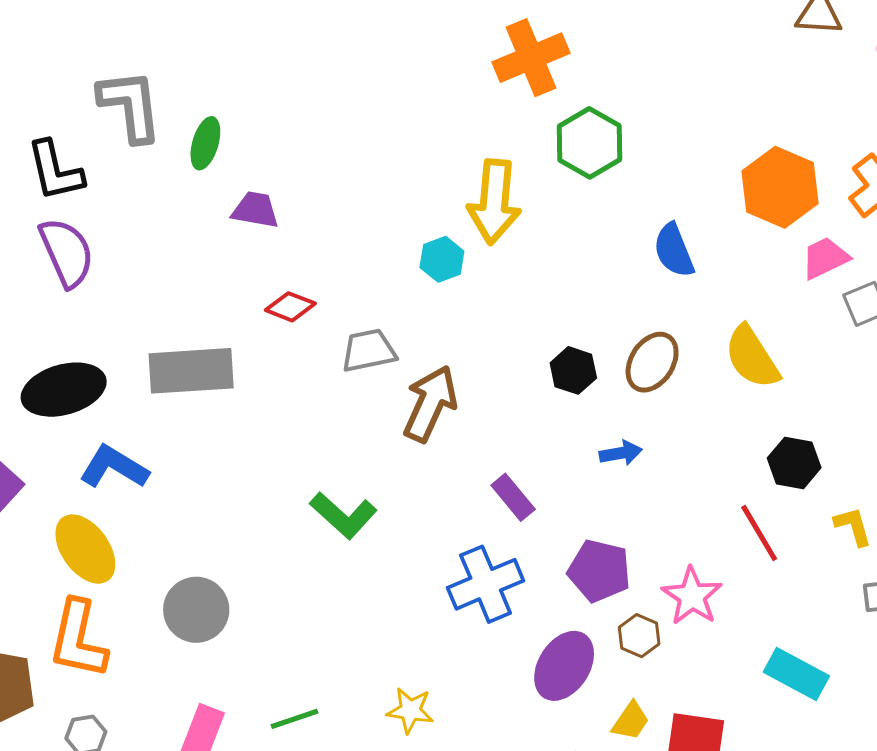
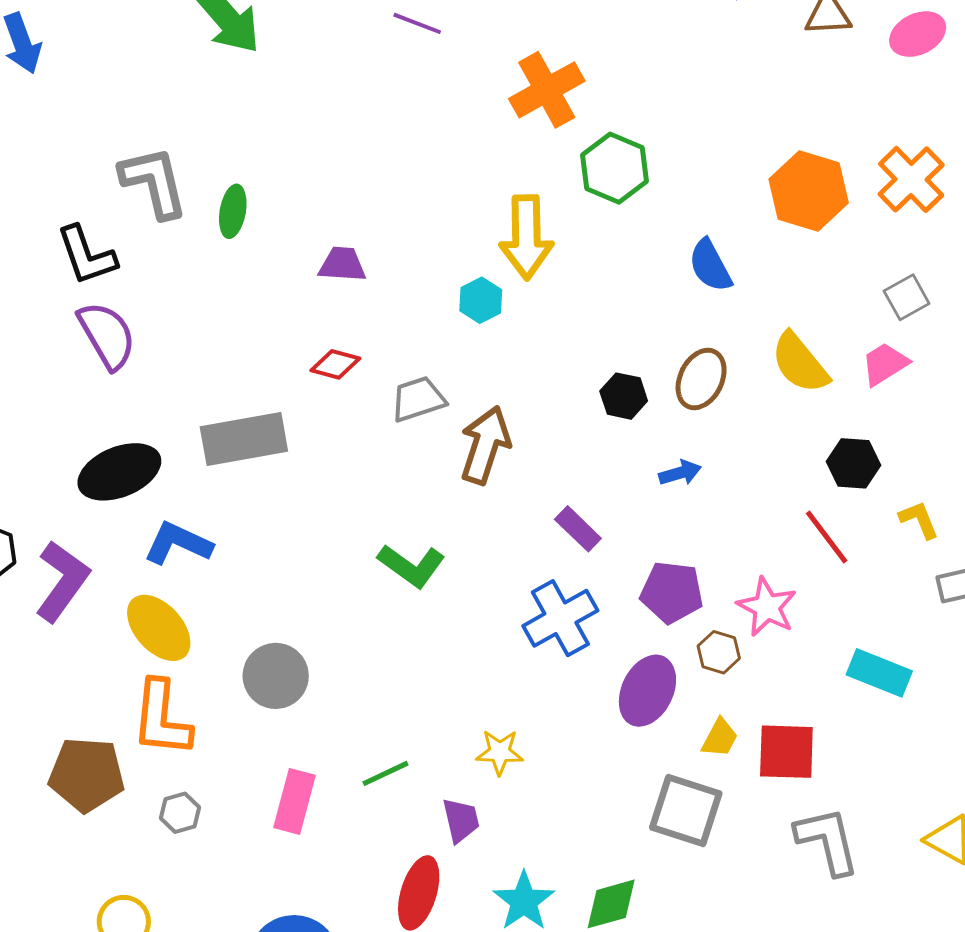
purple trapezoid: (255, 210) -> (342, 264), moved
pink trapezoid: (825, 258) -> (885, 364), moved

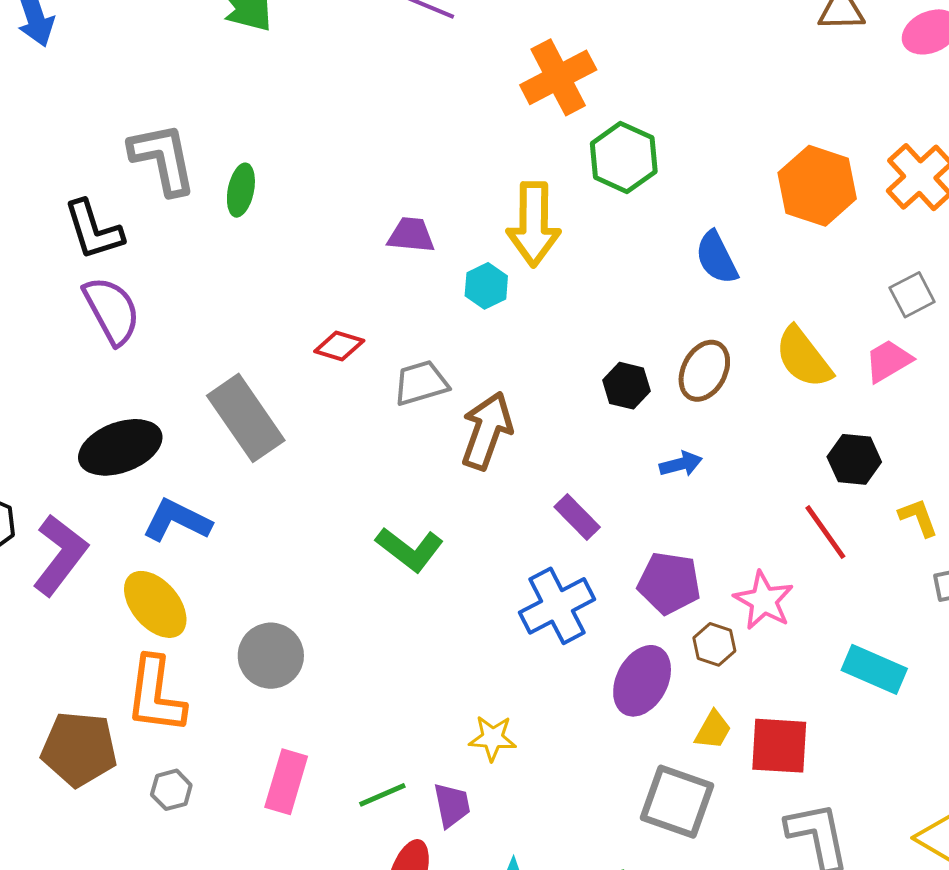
purple trapezoid: (342, 264) -> (411, 235), moved
gray rectangle: (244, 439) -> (246, 418), turned 64
green line: (385, 773) -> (382, 795), moved

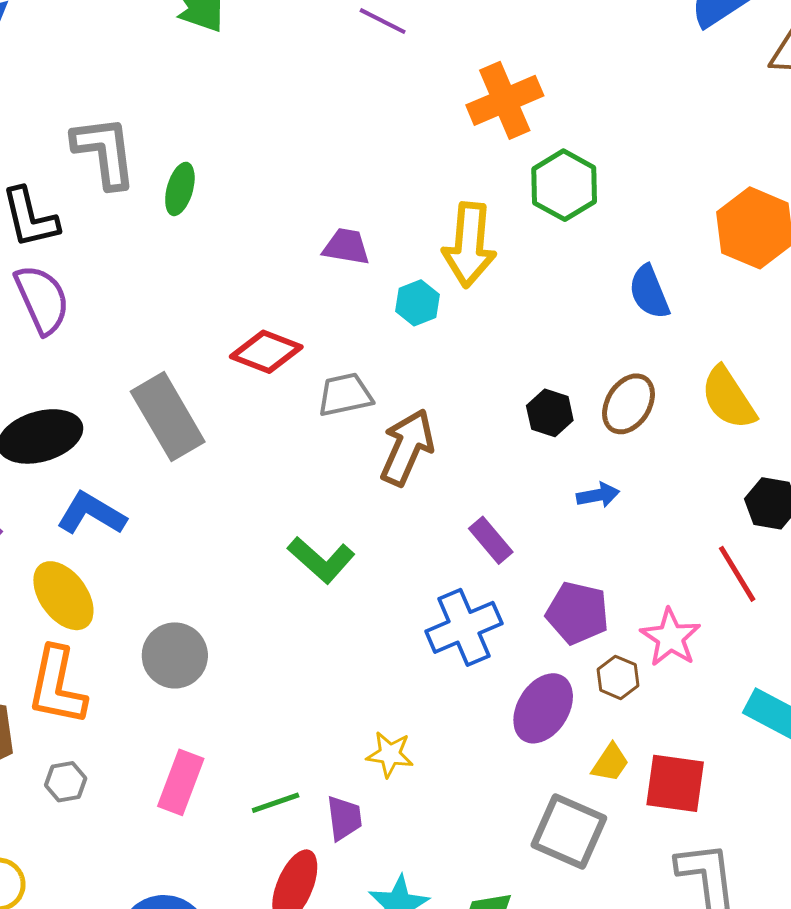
red diamond: (339, 346) -> (266, 352), size x1.4

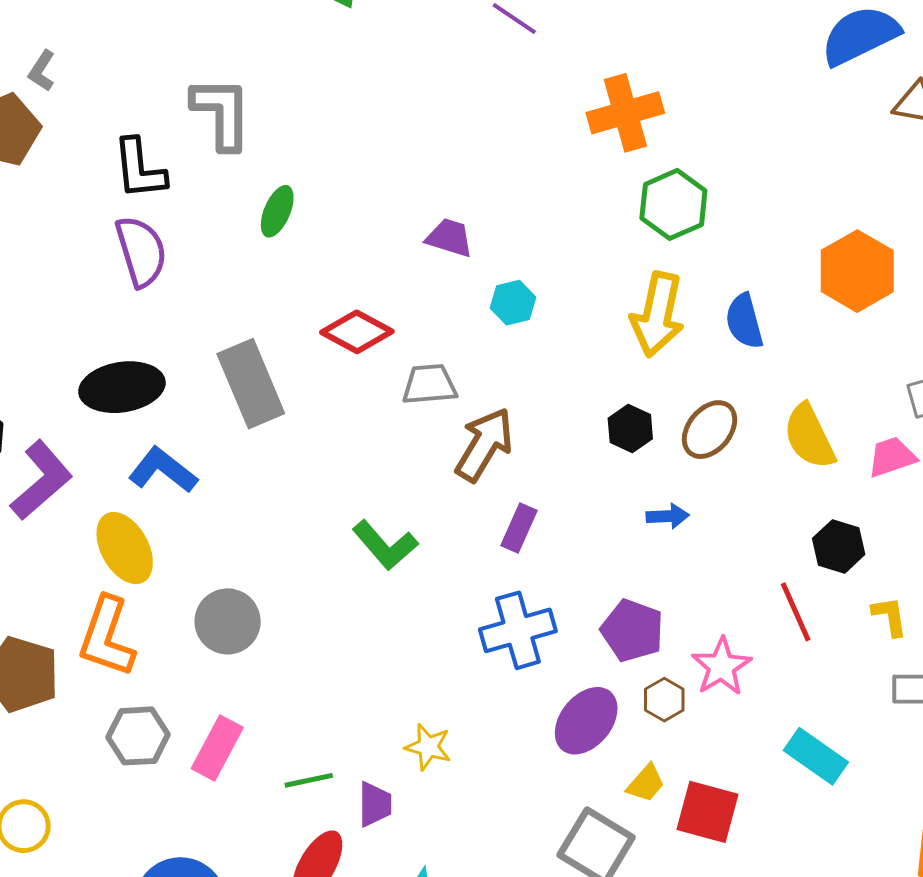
green ellipse: (180, 189) -> (277, 211), moved
yellow arrow: (469, 245) -> (658, 314), moved
purple rectangle: (491, 540) -> (519, 528), moved, turned 57
gray hexagon: (66, 782) -> (138, 736), moved, size x1.5

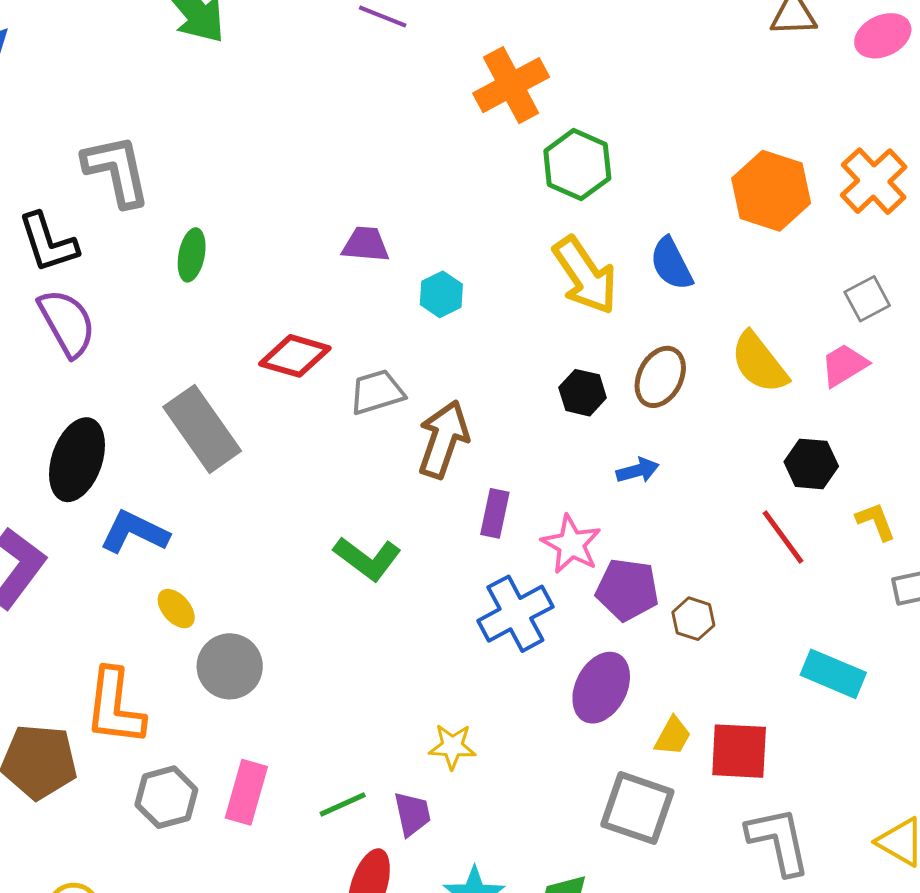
yellow arrow: (658, 314) -> (585, 275), turned -34
black ellipse: (122, 387) -> (77, 460), turned -50
yellow ellipse: (125, 548) -> (176, 609), moved, size x0.6
pink star: (721, 667) -> (571, 544), moved
brown hexagon: (664, 700) -> (693, 619), moved

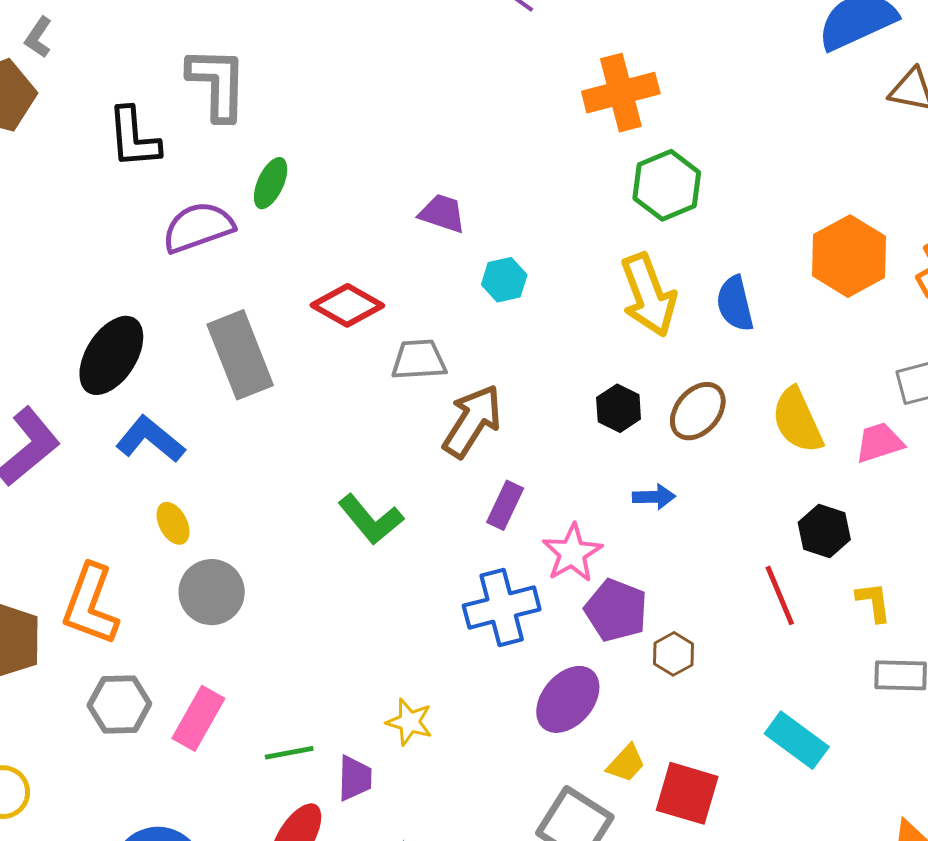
purple semicircle: (67, 323) -> (198, 227), moved, turned -94

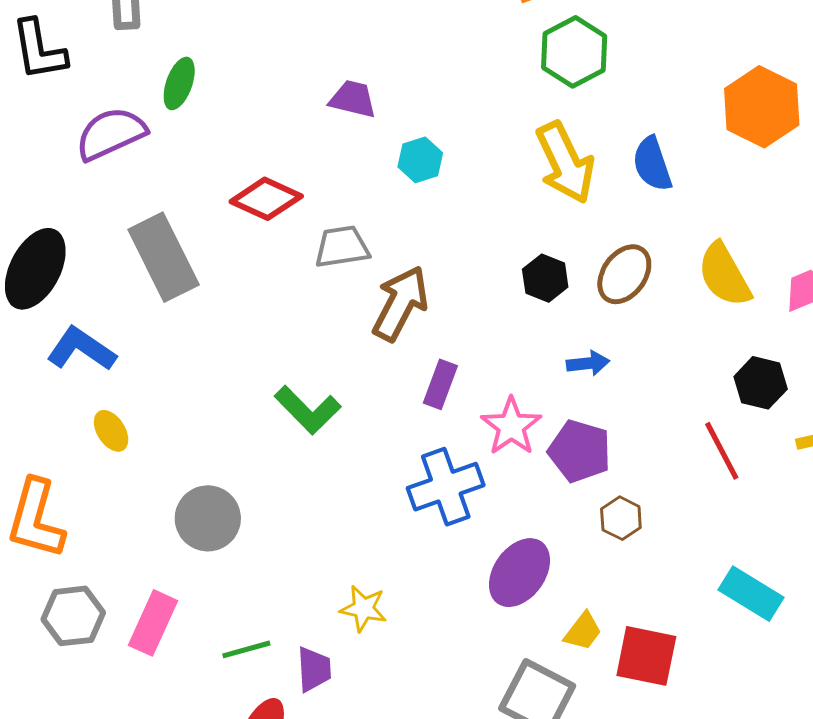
gray circle: (212, 592) -> (208, 518), moved
purple pentagon: (616, 610) -> (580, 451), moved

